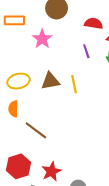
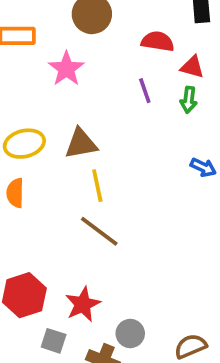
yellow line: (74, 84) -> (97, 186), moved
brown line: (36, 130) -> (99, 231), moved

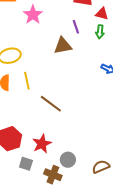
brown triangle: (81, 144) -> (63, 46), moved
yellow line: (97, 186) -> (27, 81), moved

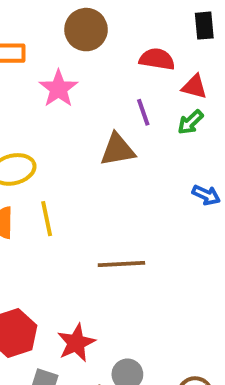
green arrow: (100, 32) -> (190, 122), turned 40
brown line: (51, 104) -> (121, 264), moved, turned -40

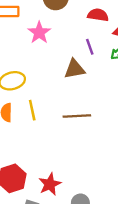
brown line: (121, 264) -> (77, 116), moved

